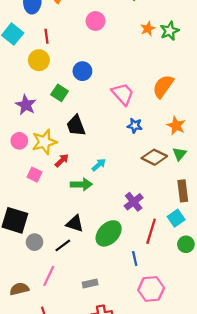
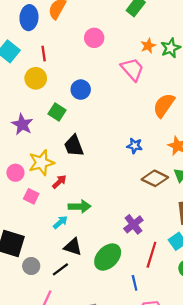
pink trapezoid: (123, 94) -> (132, 69), moved
pink circle: (19, 141) -> (15, 173), moved
cyan arrow: (99, 165) -> (60, 222), moved

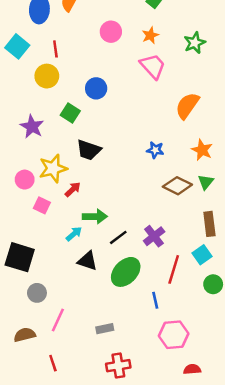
orange star: (148, 46) -> (150, 35), moved
black trapezoid: (74, 146) -> (89, 150), turned -50
gray circle: (31, 266) -> (37, 293), moved
black line: (60, 269) -> (118, 237), moved

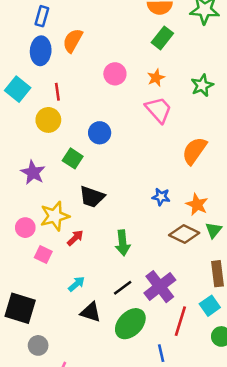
orange star: (202, 150) -> (197, 205), moved
green arrow: (95, 217) -> (123, 243), moved, turned 85
purple cross: (154, 236) -> (160, 287), size x1.4

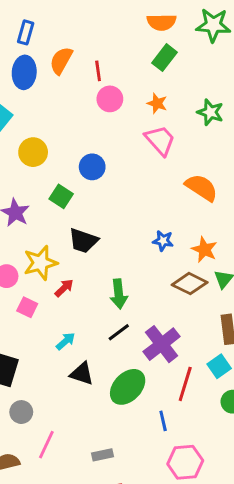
orange star: (156, 78) -> (157, 103), turned -30
green star: (202, 85) -> (210, 112), turned -30
red line: (57, 92) -> (98, 71), moved
orange semicircle: (194, 151) -> (201, 188), turned 88
black line: (123, 288) -> (119, 332), moved

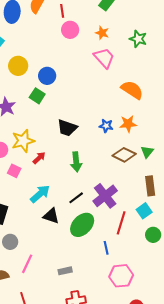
blue circle: (92, 167) -> (47, 76), moved
black trapezoid: (83, 241) -> (67, 128), moved
orange star: (204, 250) -> (128, 124), moved, turned -30
black line: (119, 332) -> (76, 198), moved
cyan arrow: (66, 341) -> (40, 194), size x1.5

